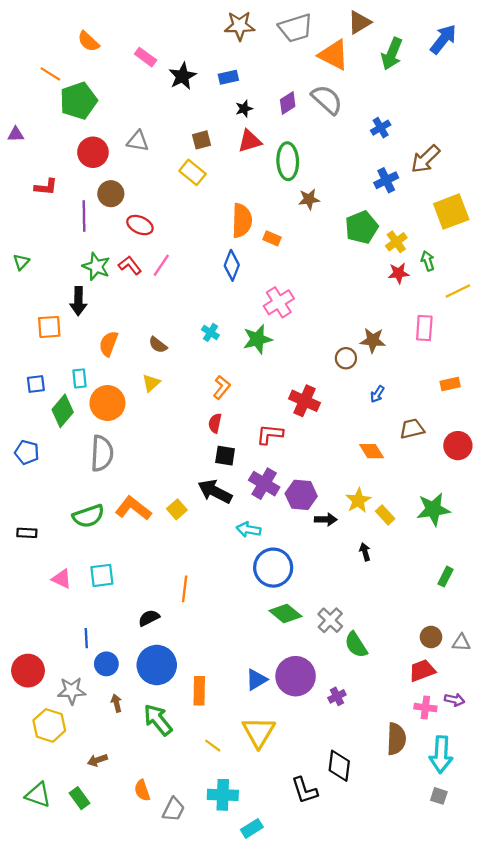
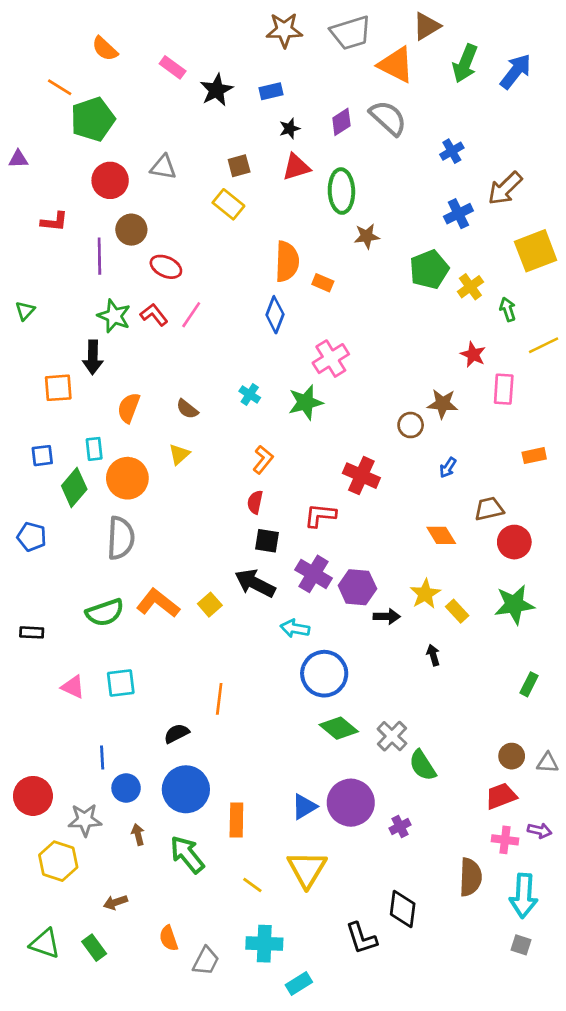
blue arrow: (443, 39) -> (516, 71), moved
red star: (399, 273) -> (473, 355), moved, turned 30
red circle: (458, 446) -> (514, 542), moved

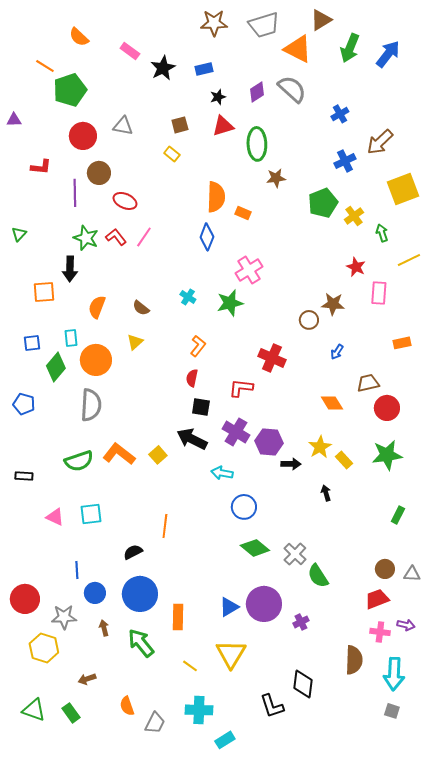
yellow rectangle: (228, 204) -> (172, 154), size x0.7
blue circle: (324, 674) -> (244, 507), size x0.7

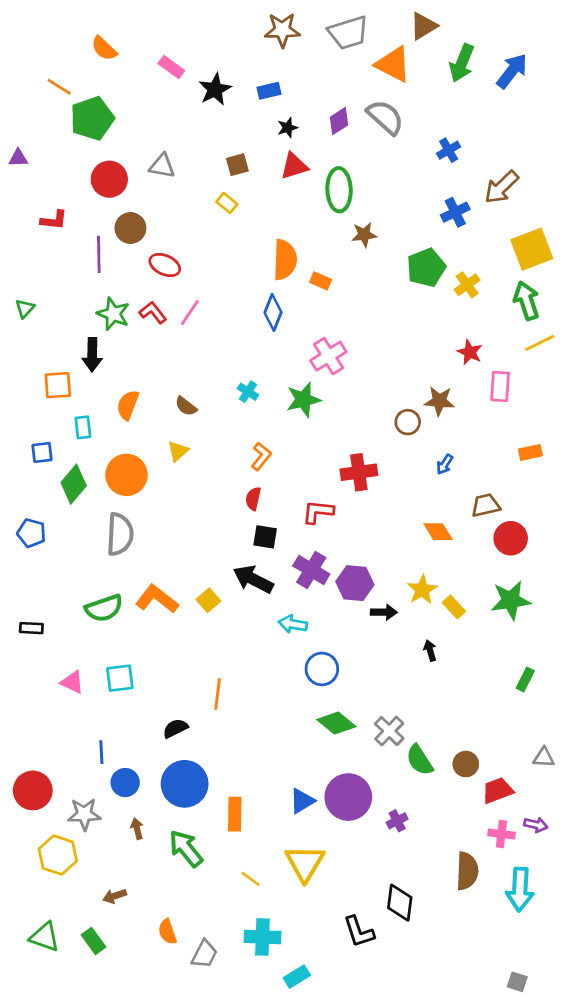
green arrow: (382, 233) -> (527, 301), moved, size x1.6
cyan rectangle: (71, 338) -> (83, 427), moved
red cross: (272, 358) -> (359, 472), turned -32
brown circle: (385, 569) -> (466, 764), moved
gray square: (392, 711) -> (517, 982), moved

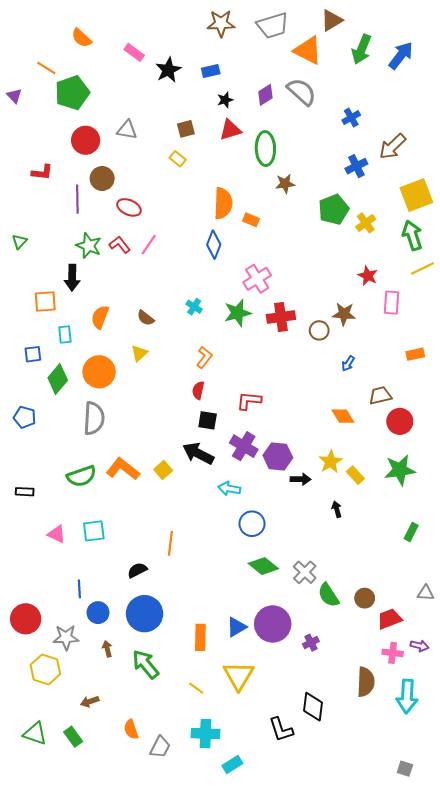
purple triangle: (18, 158) -> (14, 96), moved, turned 49
red cross: (359, 472) -> (281, 317), moved
orange rectangle: (235, 814) -> (200, 637), moved

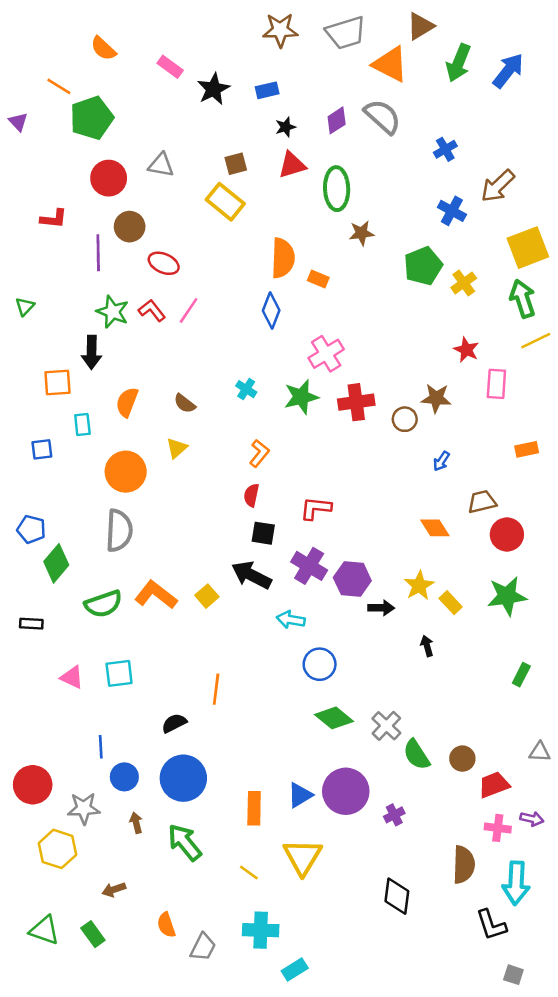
yellow rectangle: (178, 159) -> (225, 202), size x1.8
blue cross: (356, 166) -> (452, 211), turned -35
green diamond: (58, 379) -> (56, 563), moved
black L-shape: (281, 729) -> (491, 925), moved

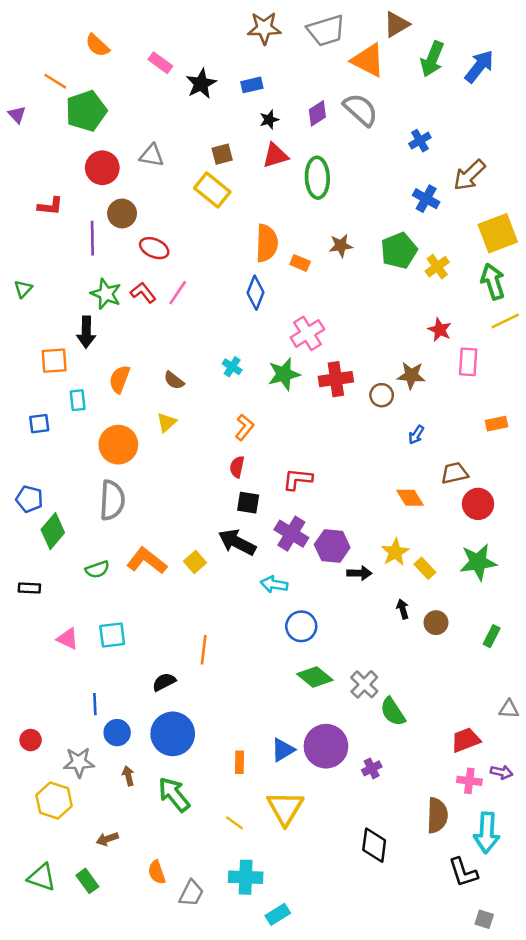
brown star: (361, 233) -> (341, 246), moved
green semicircle: (103, 604) -> (97, 569), size x0.7
brown circle: (462, 759) -> (436, 623), moved
red circle: (33, 785) -> (31, 740), size x0.6
orange rectangle: (254, 808) -> (239, 762), size x0.7

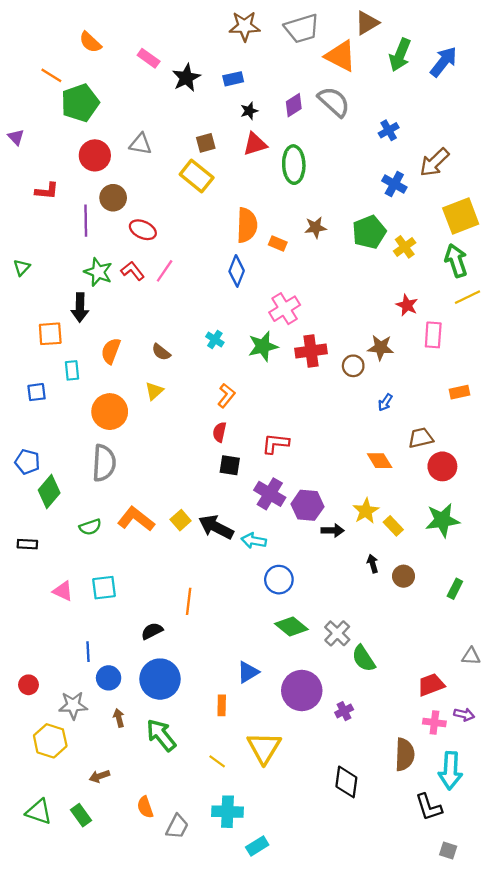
purple triangle: (17, 115) -> (16, 137), moved
black arrow: (237, 542) -> (216, 527), moved
blue triangle: (283, 750) -> (248, 672), moved

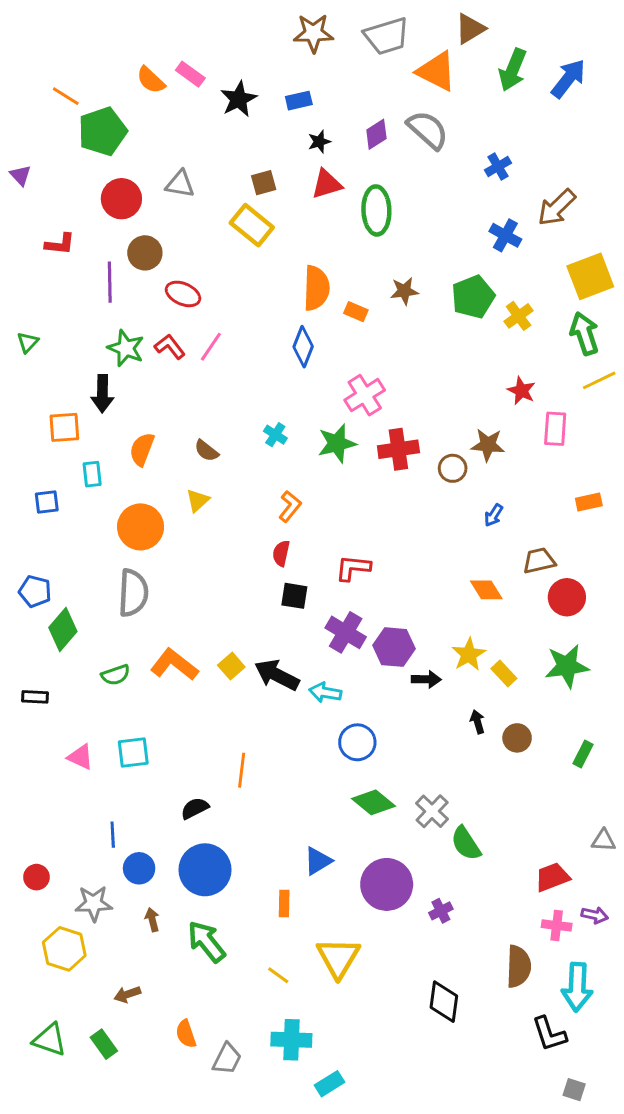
orange semicircle: (90, 42) -> (151, 80), moved

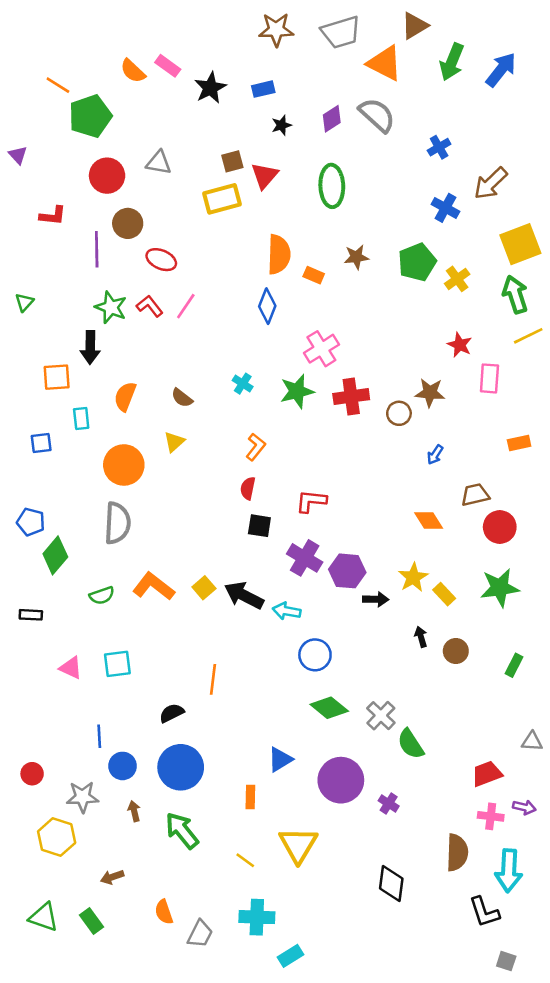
red triangle: (327, 184) -> (265, 176), moved, turned -32
yellow rectangle: (252, 225) -> (222, 199), turned -54
purple cross: (441, 911) -> (389, 803), turned -30

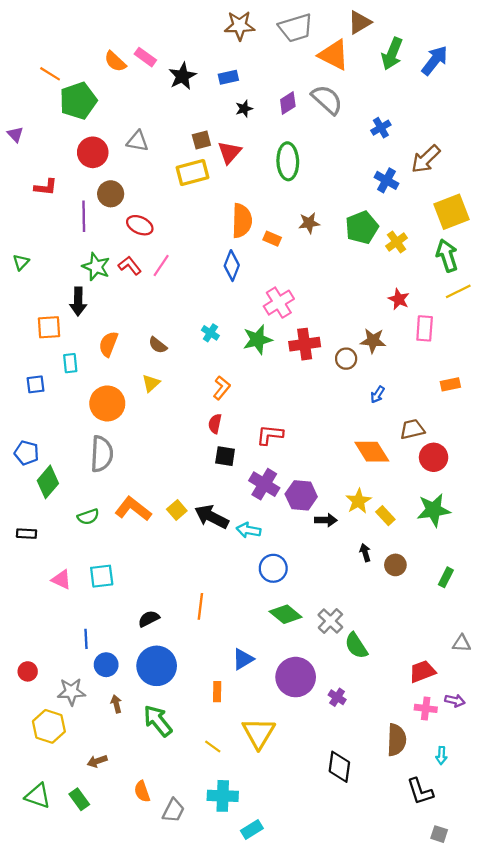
orange diamond: (429, 521) -> (372, 452), size x1.4
orange line: (213, 679) -> (200, 606), moved
cyan arrow: (509, 871) -> (441, 756), size x0.5

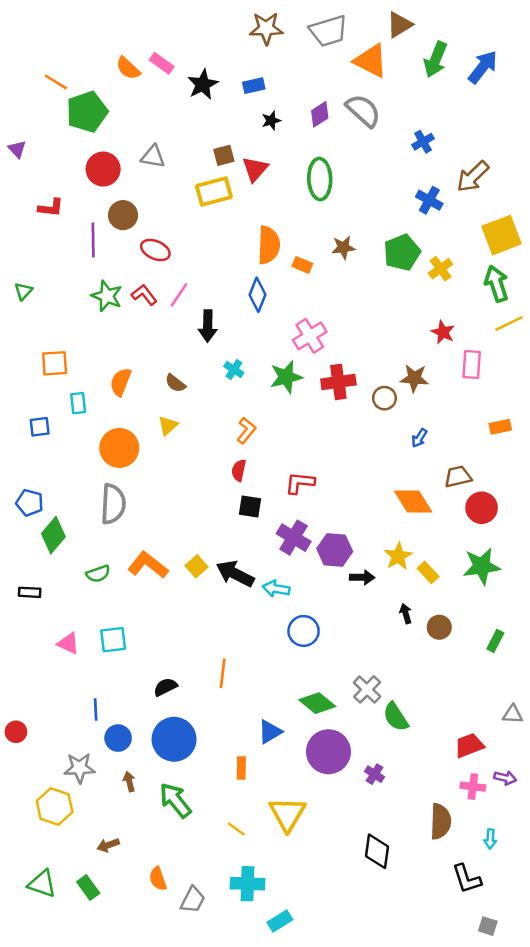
black arrow: (78, 301) -> (208, 326), moved
green diamond: (286, 614) -> (317, 703), moved
red circle: (28, 671) -> (16, 732), moved

